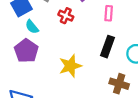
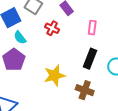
brown cross: (119, 84) -> (85, 90), moved

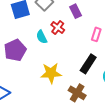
cyan semicircle: (20, 37) -> (42, 37), moved

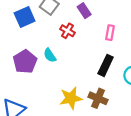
cyan semicircle: (42, 37) -> (50, 55), moved
yellow star: (51, 73) -> (71, 98), moved

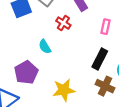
purple pentagon: (25, 62) -> (26, 72), moved
brown cross: (98, 98) -> (105, 86), moved

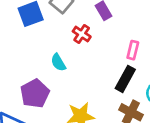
pink rectangle: (105, 27) -> (133, 50), moved

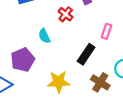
black rectangle: (125, 79) -> (86, 54), moved

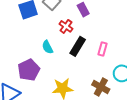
pink rectangle: (106, 31) -> (102, 49), moved
black rectangle: (86, 54) -> (78, 46), moved

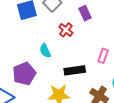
black rectangle: (78, 46) -> (75, 70), moved, turned 48

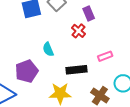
red cross: (66, 30) -> (79, 31), moved
pink rectangle: (103, 56) -> (105, 56), turned 48

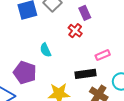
black rectangle: (77, 70) -> (86, 74), moved
purple pentagon: (27, 71) -> (25, 73), turned -30

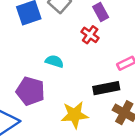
cyan semicircle: (45, 50) -> (54, 61), turned 136

